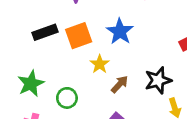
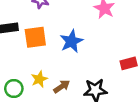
yellow star: (100, 64) -> (39, 79), moved

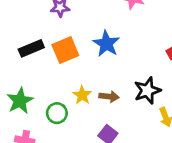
brown arrow: (62, 86) -> (109, 97), turned 56

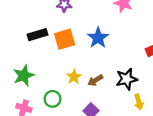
brown arrow: (109, 97) -> (95, 80), turned 136
green circle: (57, 113) -> (53, 99), moved

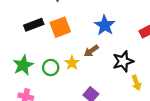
blue star: (98, 38) -> (105, 25), moved
brown arrow: (95, 80) -> (91, 51), moved
green circle: (53, 99) -> (51, 68), moved

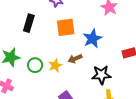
black rectangle: (34, 25) -> (29, 23), turned -66
orange square: (60, 27) -> (66, 27), moved

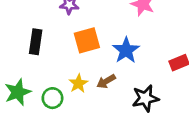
yellow star: (55, 65) -> (78, 83), moved

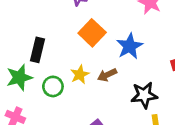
orange square: (87, 40) -> (92, 33), turned -36
black rectangle: (36, 42) -> (38, 50), moved

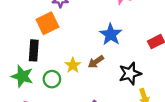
orange square: (92, 33) -> (47, 23), moved, turned 30
green star: (19, 77) -> (22, 76), turned -30

